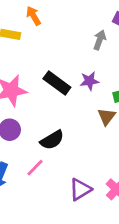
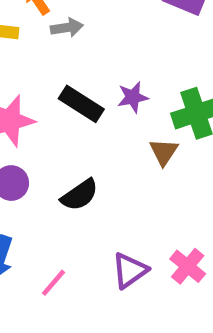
gray arrow: (100, 40) -> (67, 28), moved, turned 66
pink line: (35, 168) -> (54, 283), moved

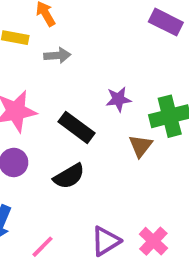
gray arrow: (67, 28) -> (57, 55), moved
black rectangle: (81, 104) -> (77, 127), moved

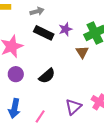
gray arrow: (57, 55) -> (37, 11), moved
black rectangle: (77, 127) -> (44, 33), moved

